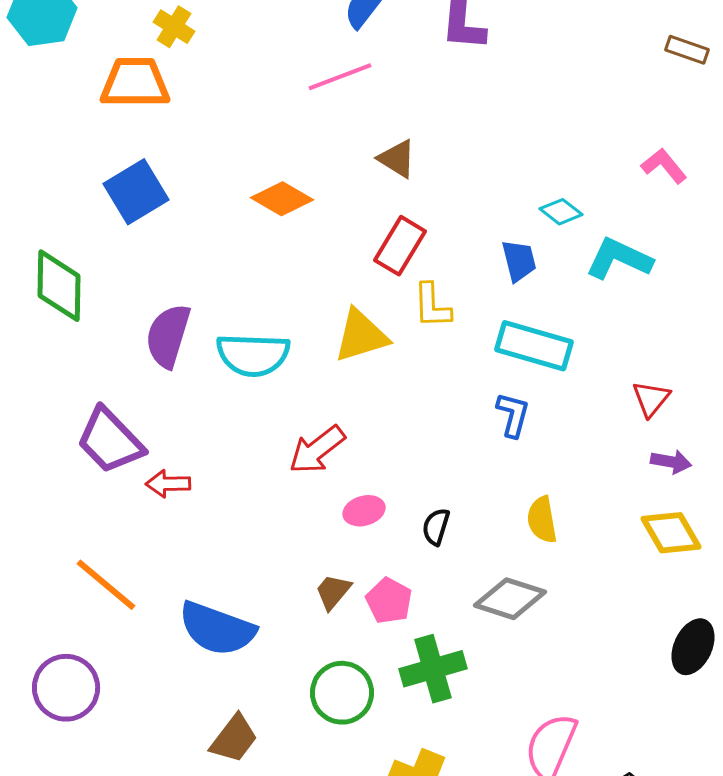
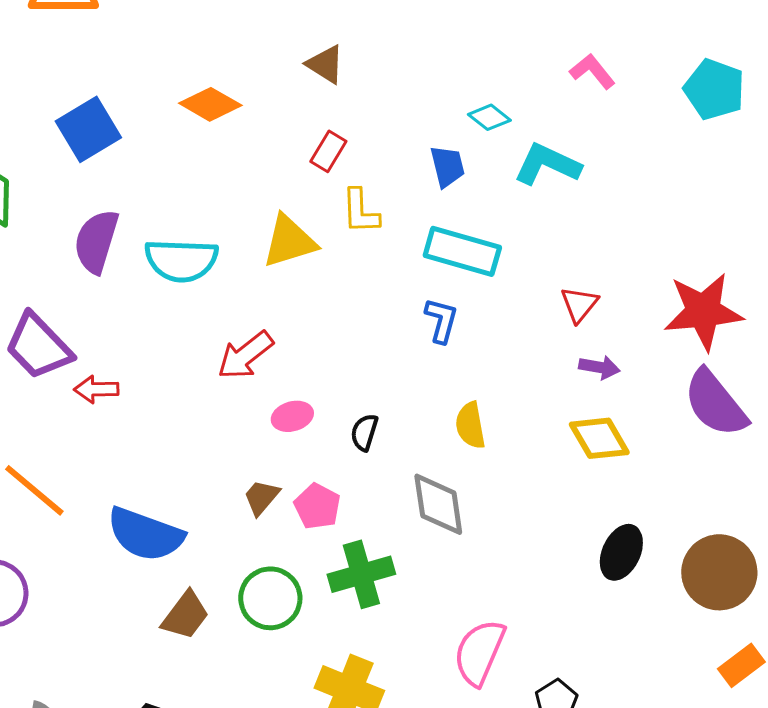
blue square: (136, 192) -> (88, 129), moved
red rectangle: (400, 246) -> (328, 151), size x0.7
gray diamond: (510, 599) -> (438, 504), turned 64
brown trapezoid: (234, 739) -> (185, 615), moved

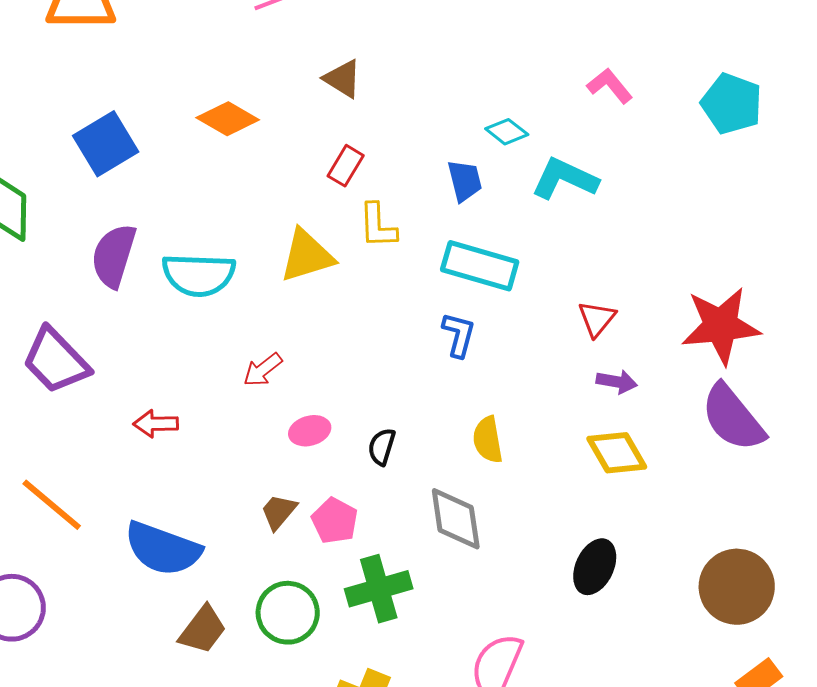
red arrow: (245, 355) -> (263, 370), size x0.7
red arrow: (96, 389) -> (156, 424), moved
black ellipse: (621, 552) -> (595, 567), moved

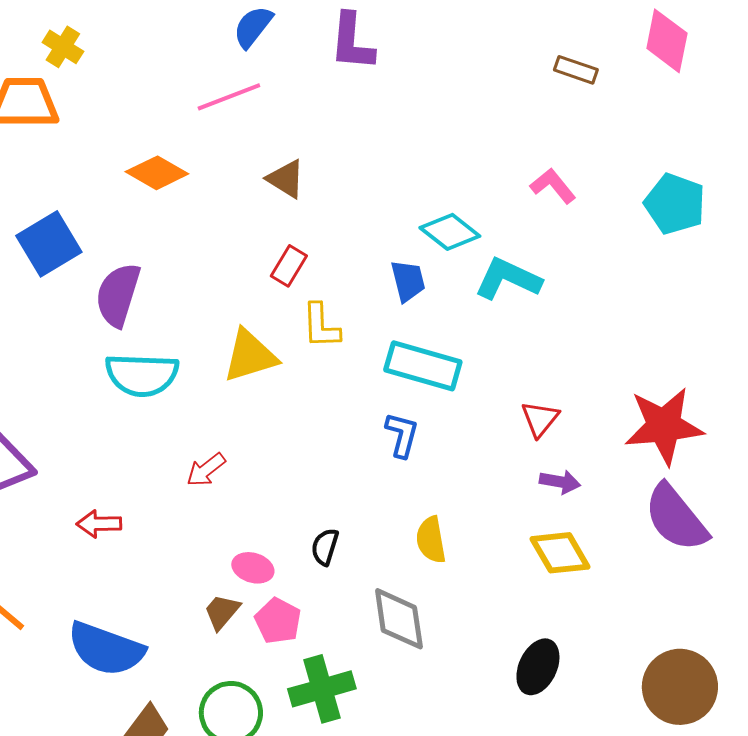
orange diamond: (228, 119) -> (157, 173), moved
cyan diamond: (507, 132) -> (450, 232), size x1.4
purple semicircle: (114, 256) -> (118, 295), moved
pink ellipse: (310, 431) -> (253, 568), moved, turned 33

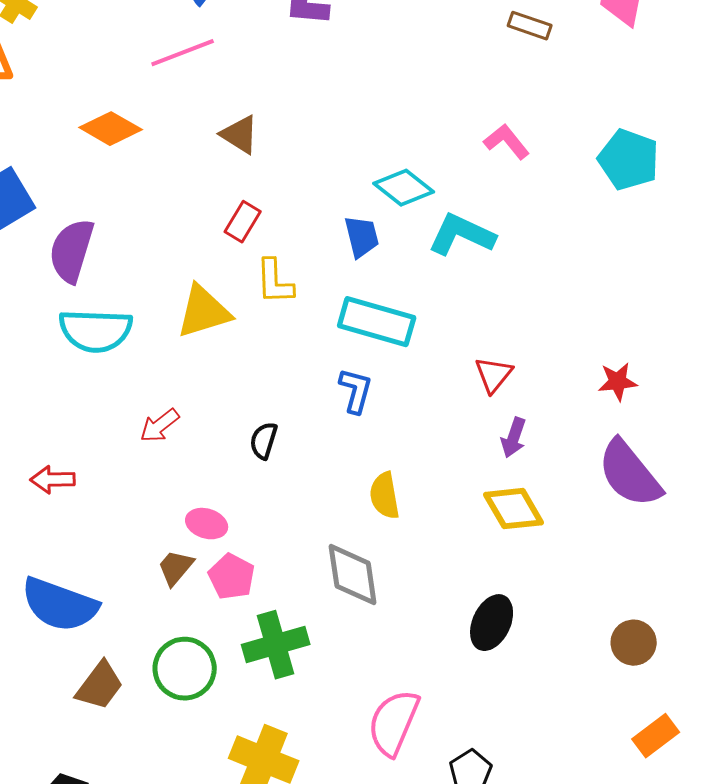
red star: (664, 426) -> (618, 382), size x0.5
purple arrow: (560, 482) -> (514, 438), turned 99
black semicircle: (325, 547) -> (264, 441), moved
brown circle: (680, 687) -> (634, 643), size x0.6

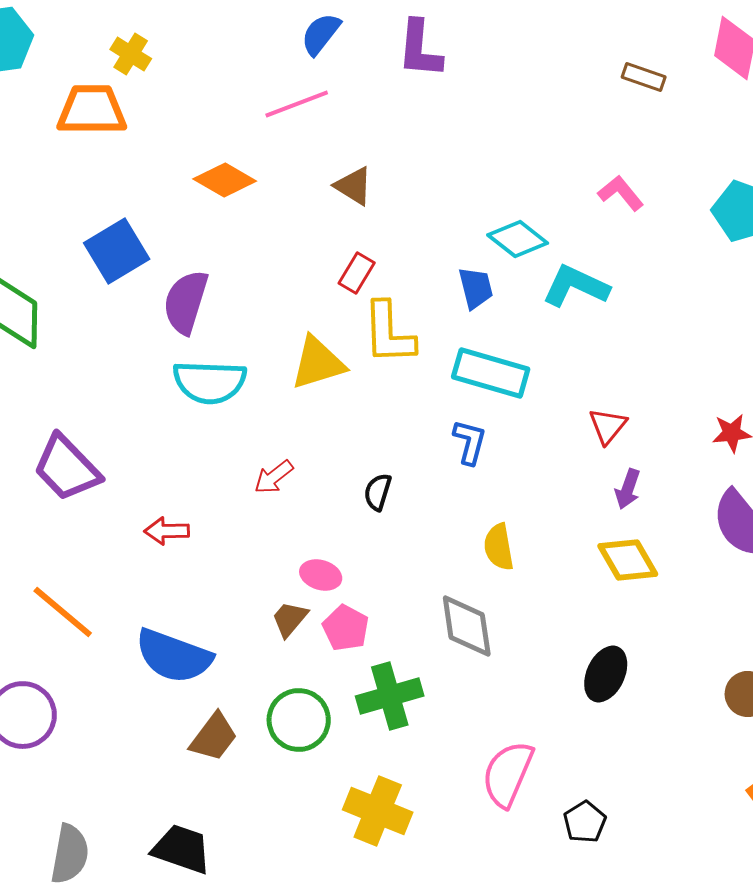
yellow L-shape: (275, 282) -> (389, 333), size x1.4

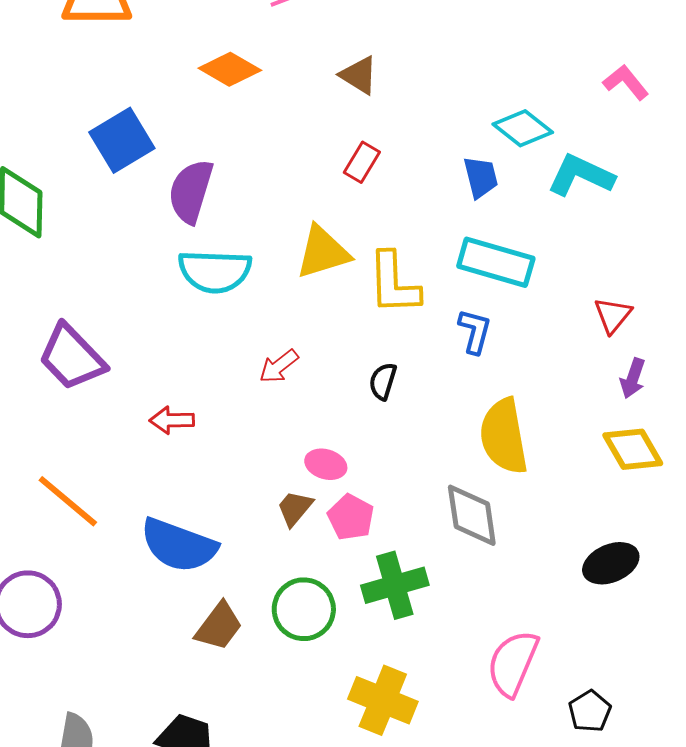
yellow L-shape: (389, 333) -> (394, 283), moved
yellow semicircle: (499, 547) -> (504, 436), size x1.6
black ellipse: (606, 674) -> (611, 563), turned 42

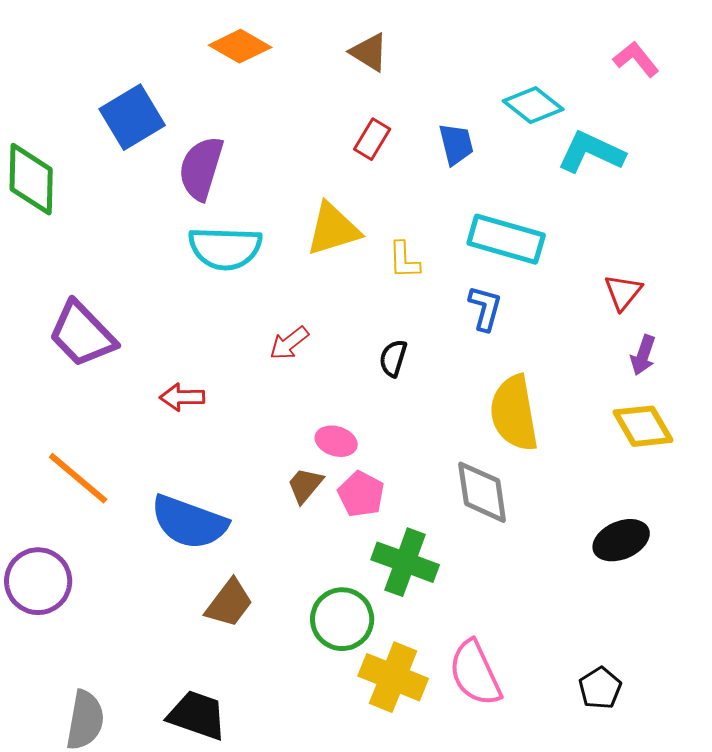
blue trapezoid: (481, 177) -> (456, 144), moved
yellow L-shape: (394, 283) -> (404, 260), size x0.6
green cross: (395, 585) -> (405, 562), turned 36
green circle: (304, 609) -> (342, 619), moved
pink semicircle: (513, 663) -> (475, 673), moved, turned -48

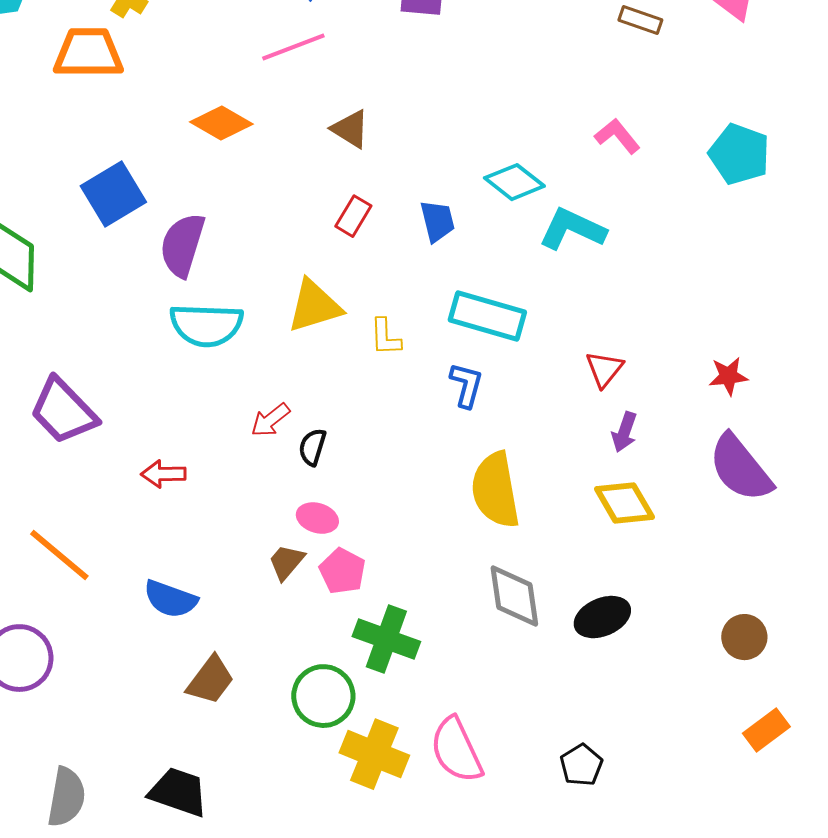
black semicircle: (393, 358) -> (312, 447), moved
gray diamond: (482, 492) -> (514, 596), moved
blue semicircle: (189, 522) -> (170, 599), size x0.7

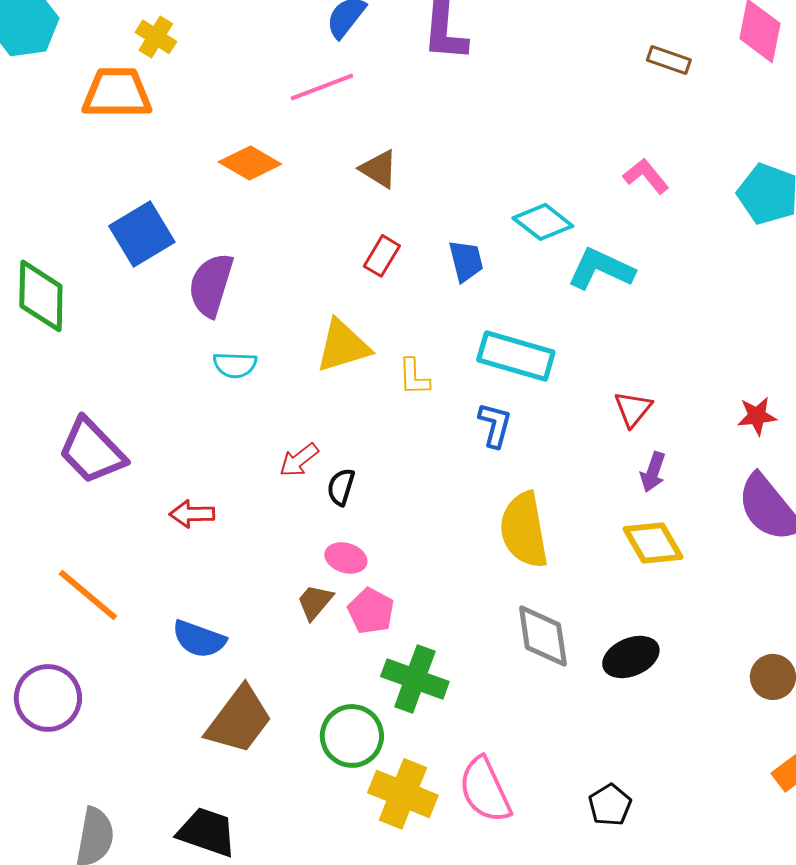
cyan semicircle: (206, 325) -> (235, 365), size x0.6
brown trapezoid: (210, 680) -> (239, 720), size x1.4

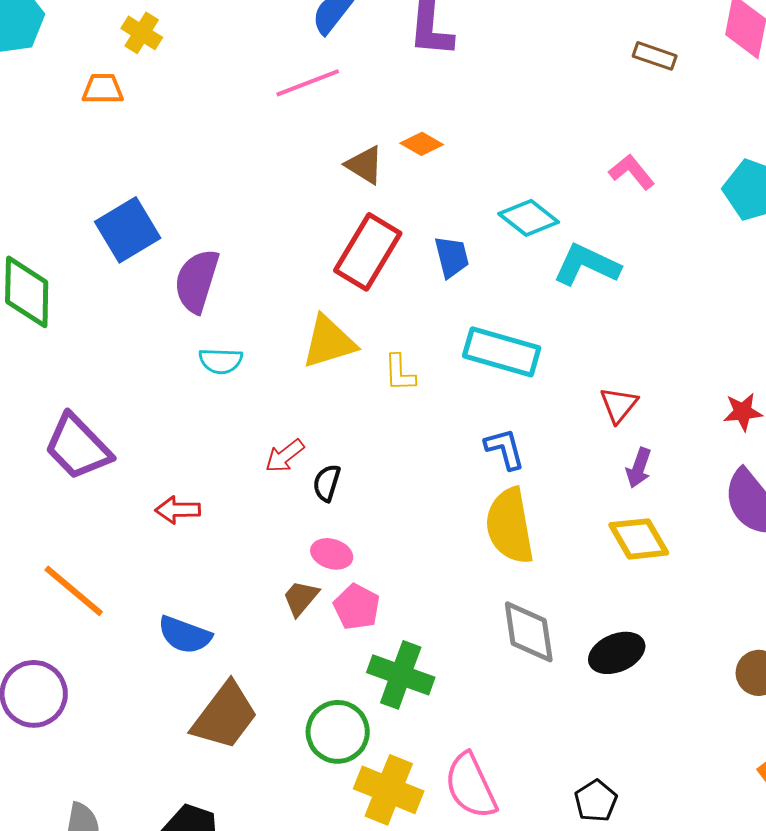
orange trapezoid: (117, 93) -> (103, 89), size x0.6
orange diamond: (250, 163) -> (422, 144), moved, size x0.7
red rectangle: (382, 256) -> (368, 252), size x1.8
blue L-shape: (495, 425) -> (505, 449), moved, turned -30

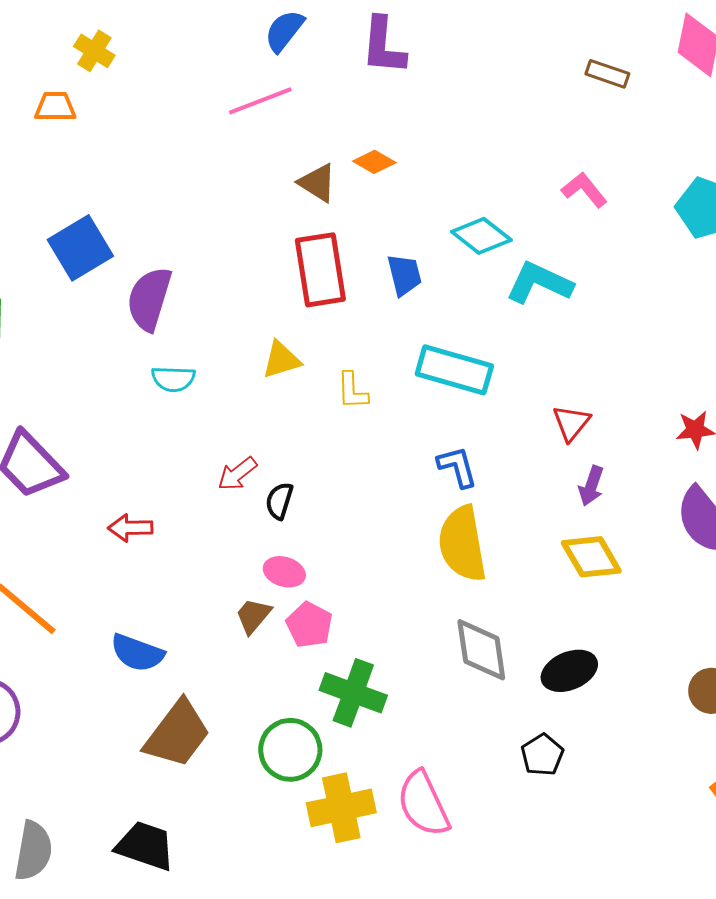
red rectangle: (368, 252) -> (320, 270), turned -40
yellow triangle: (329, 342) -> (281, 360), size x0.7
yellow cross: (389, 790) -> (341, 808), turned -34
black pentagon: (596, 801) -> (542, 755), moved

